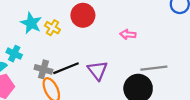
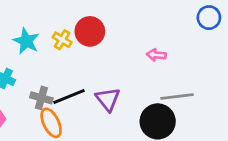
yellow cross: (52, 28) -> (62, 40), moved
pink arrow: (128, 34) -> (156, 55), moved

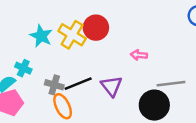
yellow cross: (62, 40) -> (72, 35), size x1.6
pink arrow: (156, 55) -> (139, 55), moved

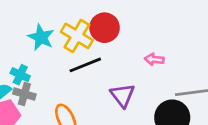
black line: (78, 84) -> (85, 65), moved
gray cross: (54, 85) -> (24, 94), moved

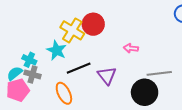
cyan star: (41, 37) -> (57, 50), moved
black line: (85, 65) -> (79, 68), moved

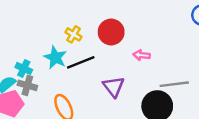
red circle: (93, 24) -> (111, 32), moved
yellow cross: (72, 30) -> (73, 34), size x0.6
black line: (79, 68) -> (81, 62), moved

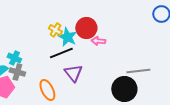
pink arrow: (141, 55) -> (98, 41), moved
cyan star: (55, 57) -> (67, 37), moved
purple triangle: (114, 87) -> (73, 73), moved

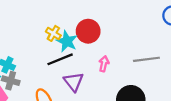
pink arrow: (98, 41) -> (104, 64), moved, turned 96
gray line: (138, 71) -> (146, 59), moved

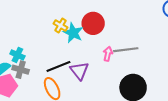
black line: (60, 59) -> (58, 66), moved
gray line: (146, 59) -> (126, 50), moved

